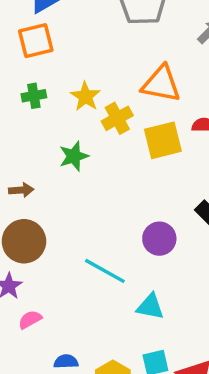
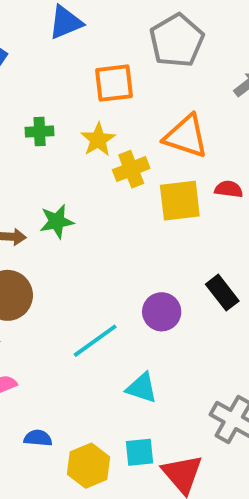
orange square: (36, 41) -> (114, 83), moved
green star: (74, 156) -> (57, 221), moved
cyan line: (105, 271) -> (95, 341), turned -72

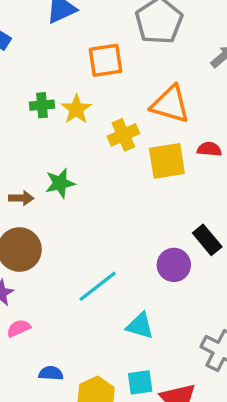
yellow star: (98, 140) -> (76, 109), moved
purple circle: (162, 312) -> (174, 265), moved

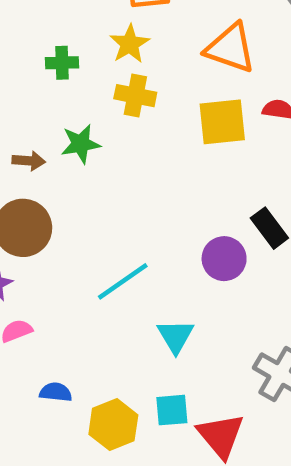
green cross: (42, 105) -> (62, 63), moved
yellow star: (76, 109) -> (130, 44), moved
yellow cross: (123, 135) -> (135, 96), moved, turned 32
cyan triangle: (140, 326) -> (176, 336), turned 40

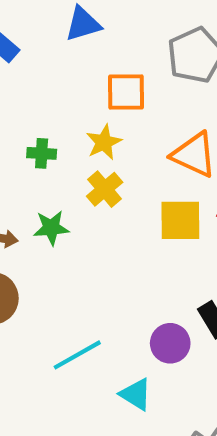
yellow cross: (135, 96) -> (105, 189), turned 33
cyan triangle: (176, 336) -> (136, 394), moved, turned -33

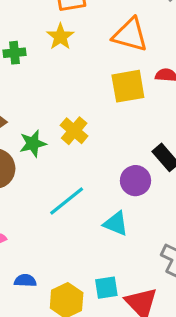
yellow cross: (105, 189) -> (74, 131), moved
green star: (51, 228) -> (33, 144), moved

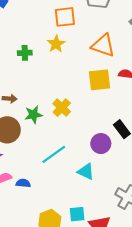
blue semicircle: (25, 281) -> (23, 183), moved

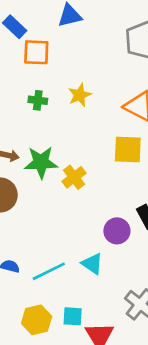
orange square: (65, 17) -> (36, 52), moved
green star: (33, 115) -> (41, 162), moved, size x1.4
cyan line: (54, 154) -> (49, 271), moved

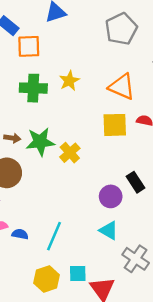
green cross: (38, 100) -> (33, 88), size x1.6
cyan triangle: (92, 264) -> (109, 230), moved
cyan line: (49, 271) -> (54, 236), turned -36

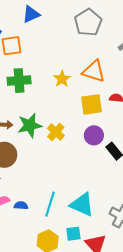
yellow star: (69, 81) -> (62, 79), moved
purple circle: (111, 196) -> (94, 135), moved
cyan triangle: (109, 230) -> (82, 205), moved, size x1.5

